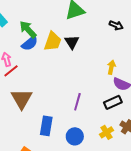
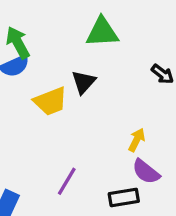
yellow trapezoid: (53, 41) -> (51, 101), moved, turned 35

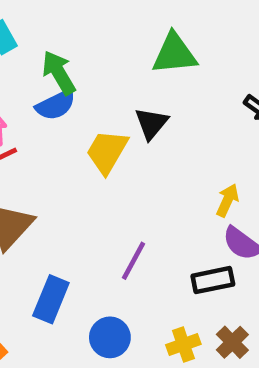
yellow trapezoid: (51, 101) -> (107, 152), turned 144

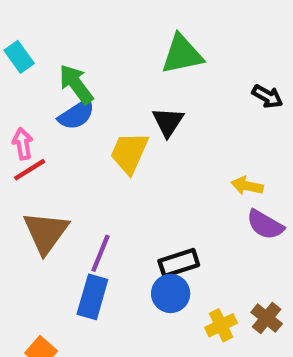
yellow arrow: (227, 200) -> (247, 186), turned -96
purple line: (134, 261) -> (100, 253), moved
black rectangle: (213, 280) -> (179, 263), moved
blue circle: (110, 337) -> (171, 293), moved

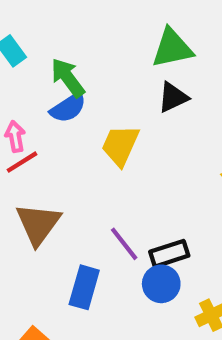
black triangle: (168, 122) -> (173, 97), moved, turned 32
purple line: (100, 253) -> (124, 244), moved, turned -60

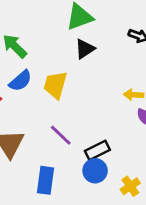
blue semicircle: (68, 108) -> (20, 81), moved
purple line: (124, 244) -> (61, 135), moved

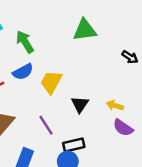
black triangle: (85, 49) -> (80, 104), moved, turned -36

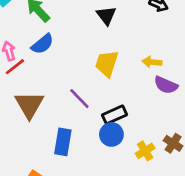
yellow trapezoid: (51, 82) -> (107, 64), moved
black triangle: (80, 104) -> (106, 15), moved

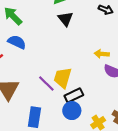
blue semicircle: (42, 44) -> (17, 42), turned -114
yellow trapezoid: (107, 64) -> (63, 78), moved

